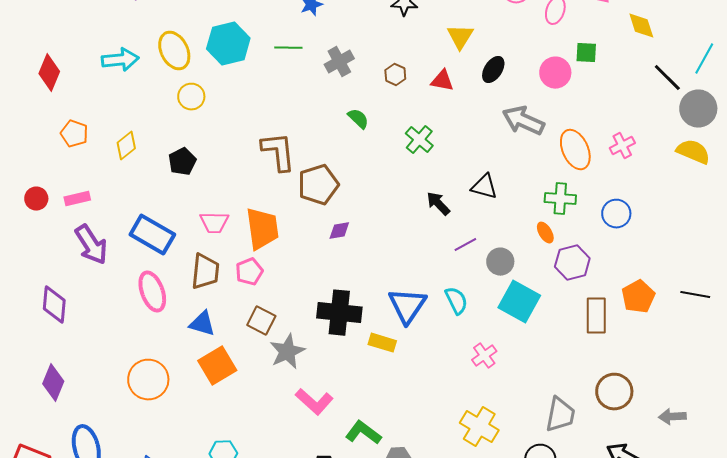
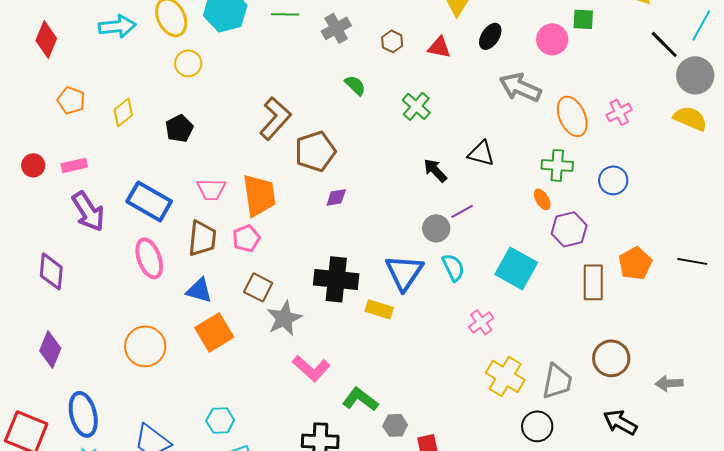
brown L-shape: (278, 152) -> (275, 118), turned 48
gray circle: (500, 262) -> (436, 228), moved
yellow cross: (479, 427) -> (505, 376), moved

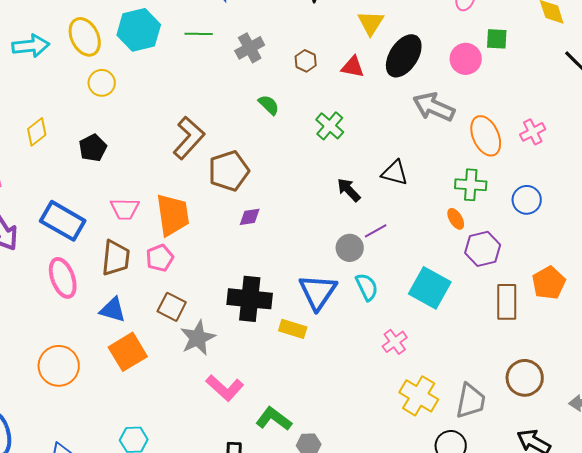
black ellipse: (490, 36) -> (404, 56), size x1.6

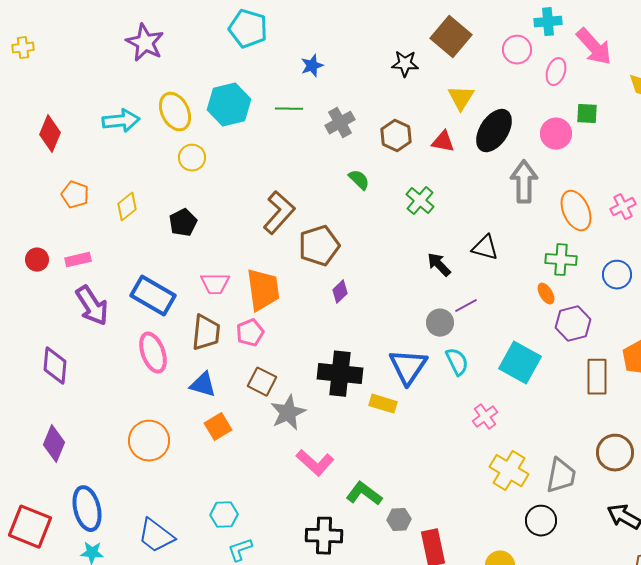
brown hexagon: (306, 61) -> (396, 136), size x1.4
gray arrow: (434, 107) -> (524, 182), turned 66
purple diamond: (250, 217) -> (340, 292), turned -35
orange square: (128, 352) -> (218, 427), size x0.7

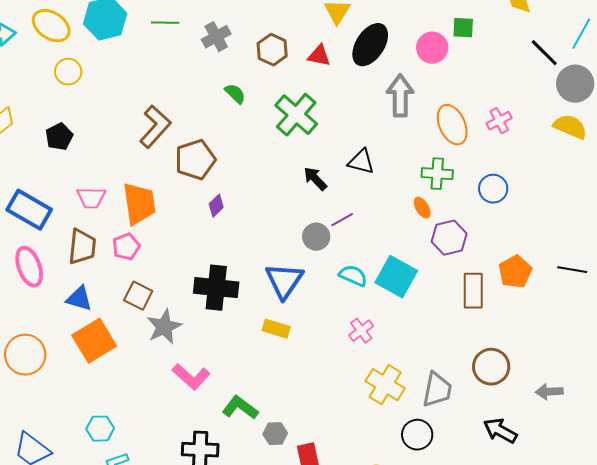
yellow ellipse: (175, 112) -> (51, 26), turned -30
green cross: (420, 201) -> (296, 115), size x1.5
cyan semicircle: (457, 362) -> (353, 276), moved, turned -40
yellow rectangle: (383, 404) -> (276, 329), moved
orange square: (218, 427) -> (94, 341), size x1.6

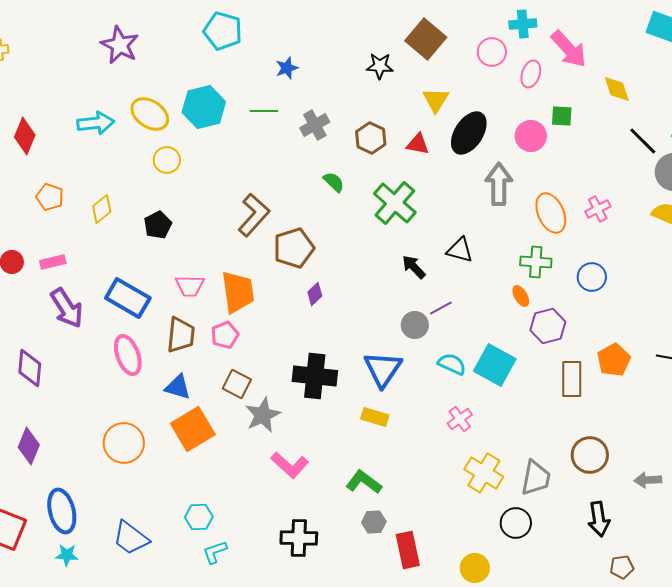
green L-shape: (240, 408) -> (364, 482), moved
black arrow: (500, 431) -> (599, 519), turned -128

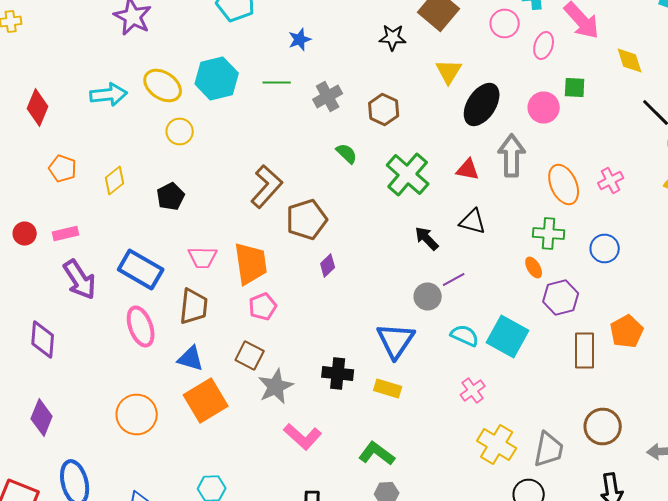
red triangle: (418, 144) -> (468, 170), moved
pink pentagon: (225, 335) -> (263, 306), moved
black cross: (315, 376) -> (338, 374), moved, size x0.7

